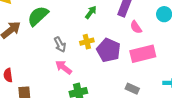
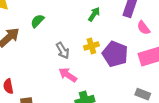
green semicircle: (38, 16) -> (37, 21), size x0.6

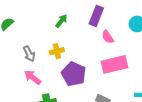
purple pentagon: (115, 54) -> (74, 74), moved

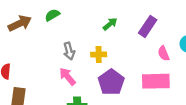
pink semicircle: (108, 37) -> (164, 53), moved

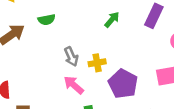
green semicircle: (52, 15) -> (47, 20), turned -152
yellow cross: (99, 55) -> (97, 63), moved

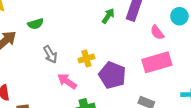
green arrow: (112, 20) -> (108, 16), moved
gray arrow: (71, 57) -> (50, 54), moved

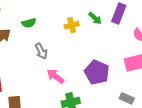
green arrow: (108, 16) -> (95, 18), turned 96
yellow cross: (86, 58) -> (72, 25), moved

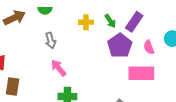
purple pentagon: (97, 72) -> (120, 46), moved

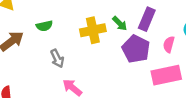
yellow cross: (86, 22) -> (93, 30), size x1.5
pink semicircle: (149, 47) -> (169, 44), turned 48

